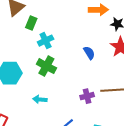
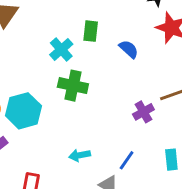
green rectangle: (31, 23) -> (91, 31), moved
cyan arrow: (40, 99) -> (80, 155), moved

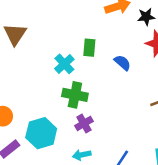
cyan hexagon: (23, 111) -> (41, 133), moved
purple cross: (143, 112) -> (84, 123), moved

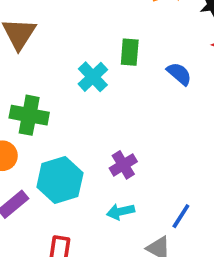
green cross: (75, 95) -> (29, 115), moved

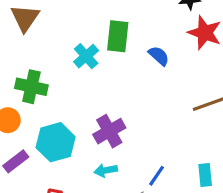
green rectangle: (130, 52) -> (118, 36), size x1.4
purple cross: (123, 165) -> (109, 131), size x1.4

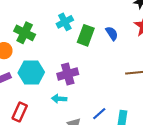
green rectangle: (118, 36) -> (86, 35), moved
blue line: (157, 176) -> (99, 114), moved

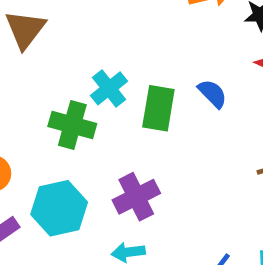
green cross: (25, 33) -> (72, 125), moved

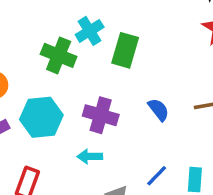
blue semicircle: (212, 94) -> (159, 110), moved
purple cross: (136, 197) -> (101, 115), turned 36

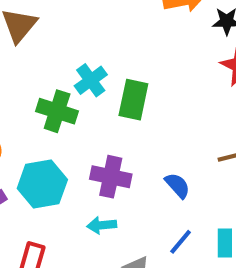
blue semicircle: (159, 110) -> (177, 185), moved

